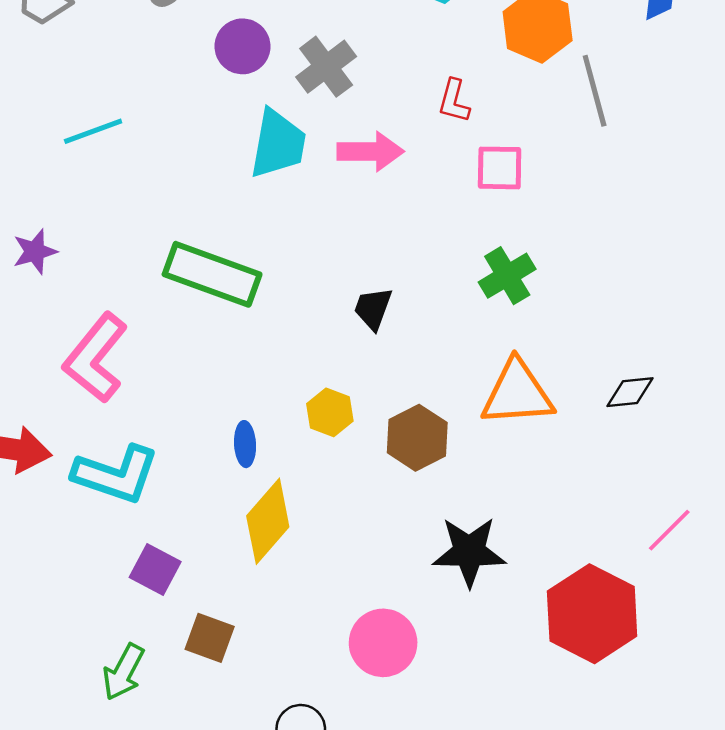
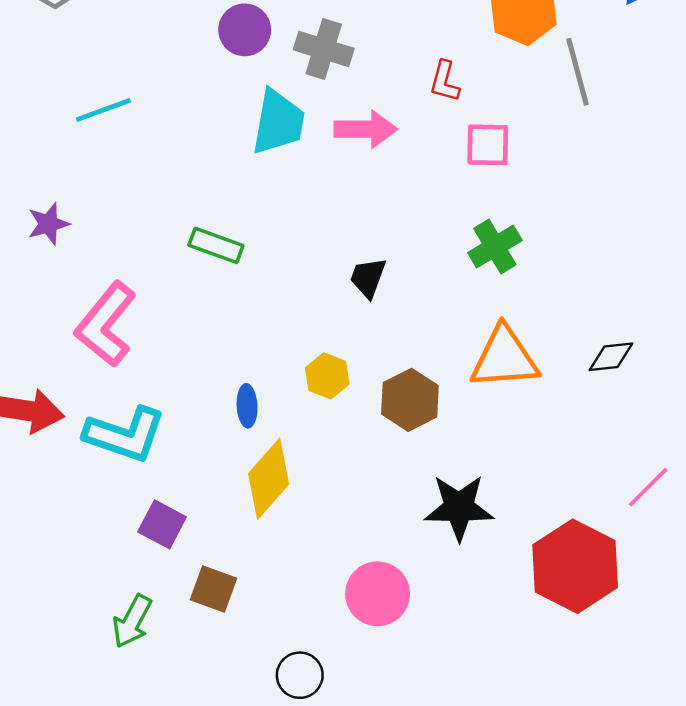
gray cross: (326, 67) -> (324, 49), turned -36
green rectangle: (212, 274) -> (216, 245), size x0.6

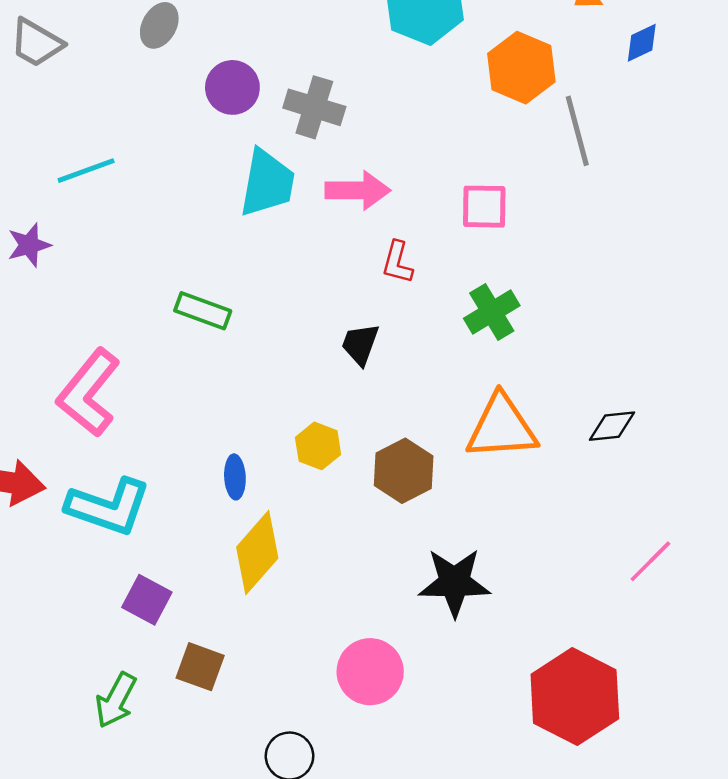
red L-shape: (445, 81) -> (397, 262), moved
purple star: (48, 224) -> (29, 245), moved
red hexagon: (575, 566) -> (575, 696), moved

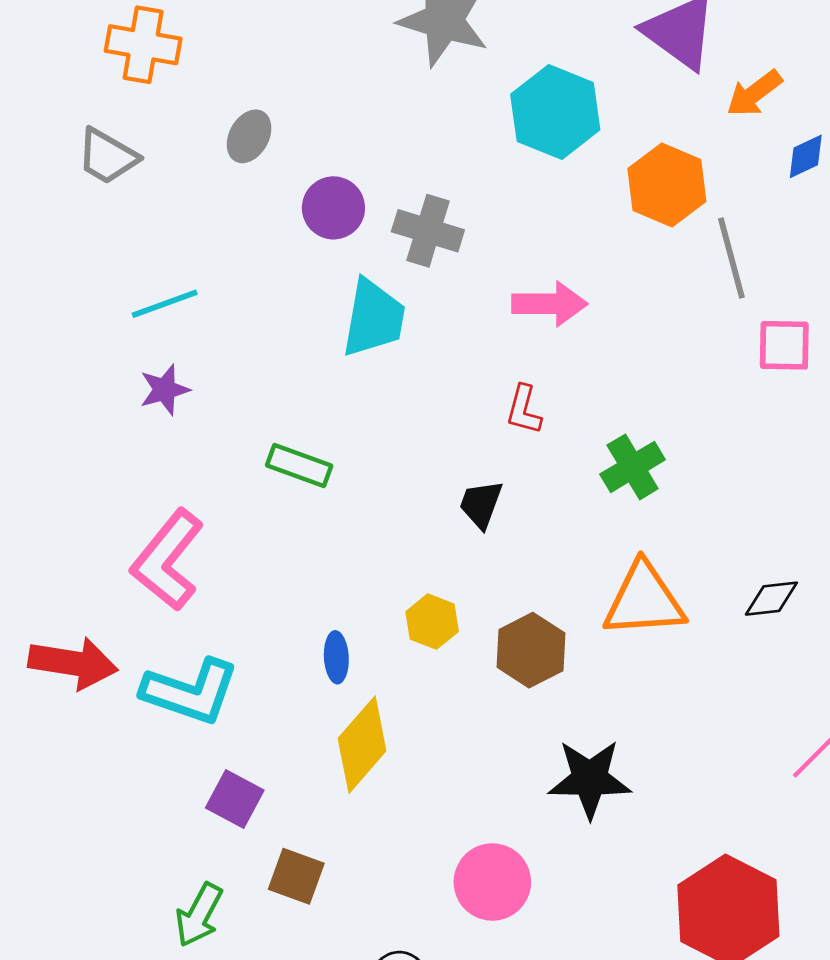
pink arrow: (358, 190) -> (550, 304), moved
pink square: (484, 207) -> (784, 345), moved
purple star: (29, 245) -> (165, 390), moved

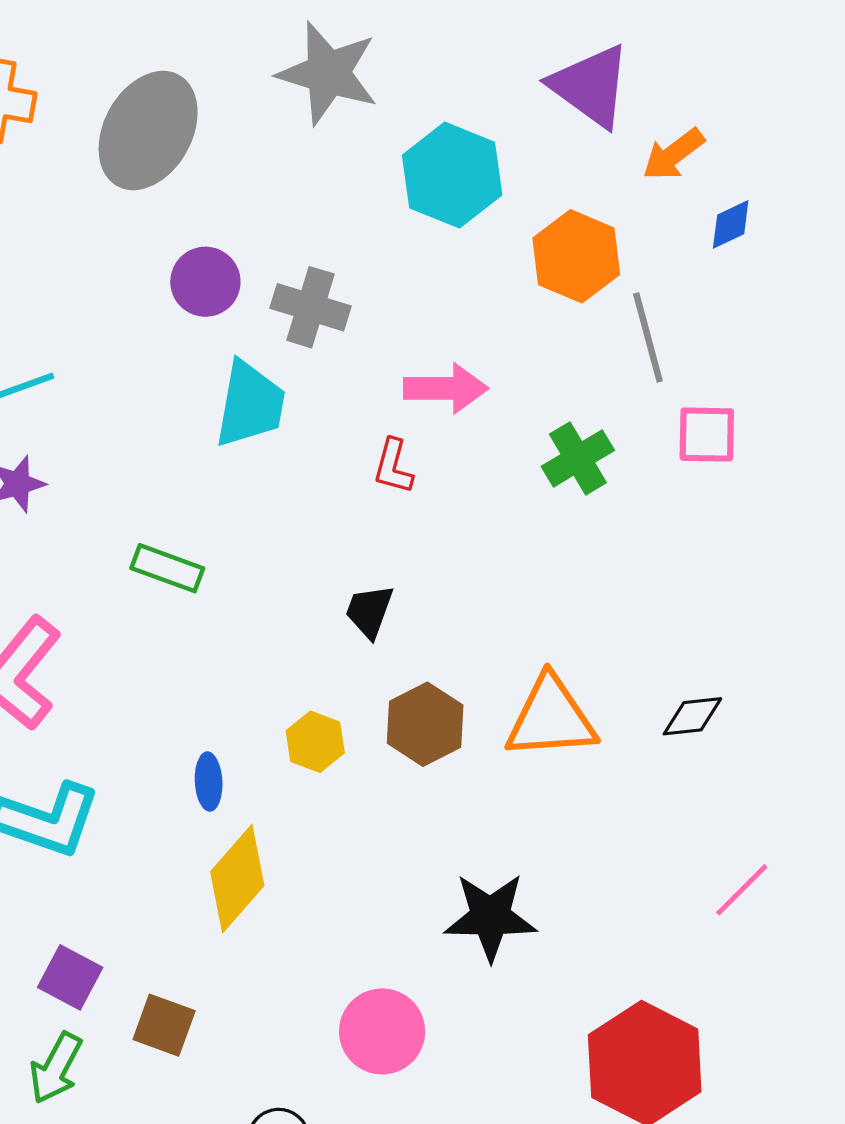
gray ellipse: (249, 136) -> (148, 131), moved, size x2.0
red L-shape: (524, 410) -> (393, 466), moved
green cross: (633, 467) -> (578, 458), moved
brown hexagon: (531, 650) -> (425, 724), moved
purple square: (235, 799) -> (70, 977), moved

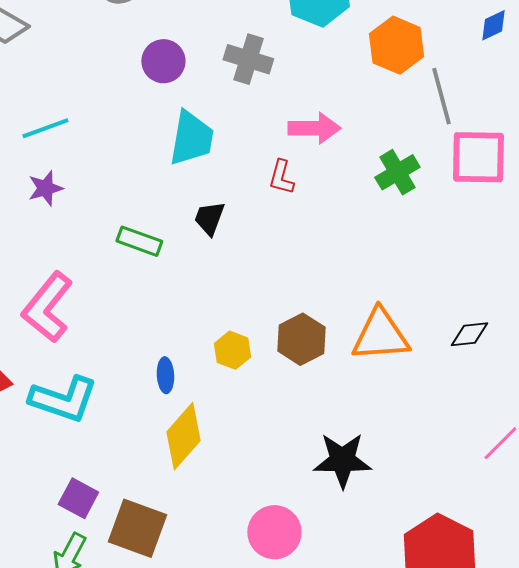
gray cross: (310, 307) -> (248, 59), moved
pink square: (707, 435) -> (478, 157), size x1.5
black trapezoid: (369, 611) -> (209, 218), moved
brown square: (164, 1025) -> (137, 528), size x1.5

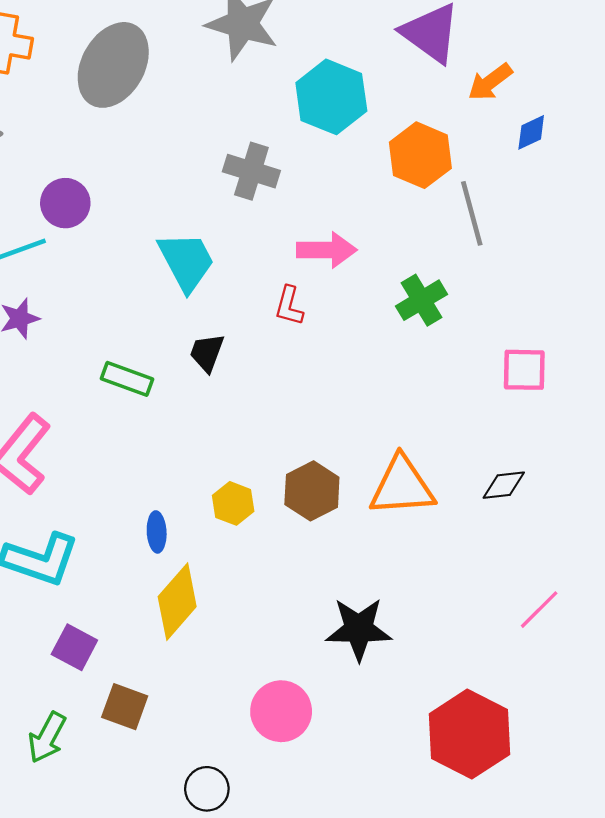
purple circle: (163, 61) -> (65, 203), moved
cyan trapezoid: (191, 138) -> (186, 261), turned -38
pink square: (478, 157) -> (524, 370), moved, size x0.7
purple square: (78, 498) -> (74, 647), moved
brown square: (137, 528) -> (125, 707), size x0.7

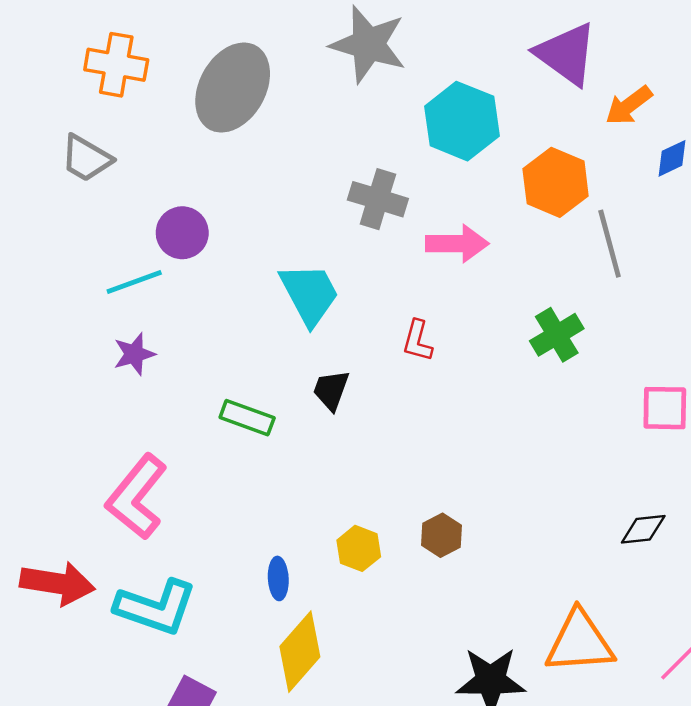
pink arrow: (327, 250) -> (457, 244), moved
orange triangle: (402, 486) -> (580, 642), moved
brown hexagon: (312, 491) -> (442, 535), size x0.7

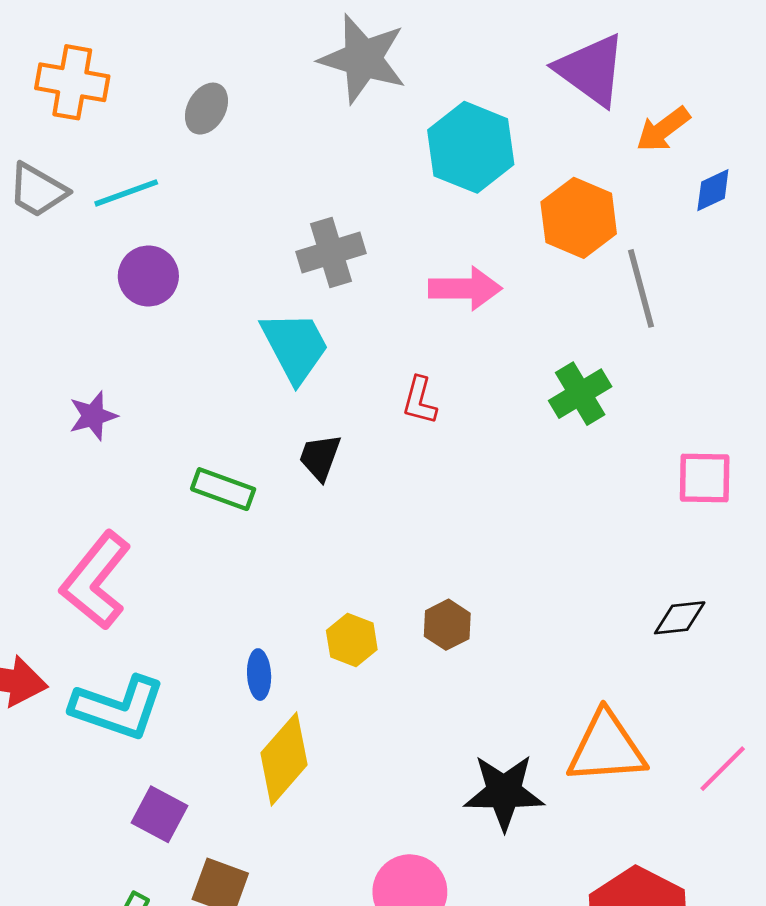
gray ellipse: (233, 88) -> (206, 109), size x0.5
gray cross: (378, 199) -> (331, 252), moved, turned -34
cyan line: (134, 282) -> (126, 193), moved

